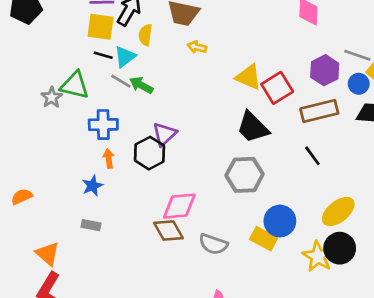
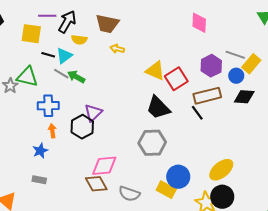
yellow square: (101, 27) -> (31, 34), moved
yellow semicircle: (145, 35) -> (79, 40), turned -91
black line: (312, 156) -> (197, 113), moved

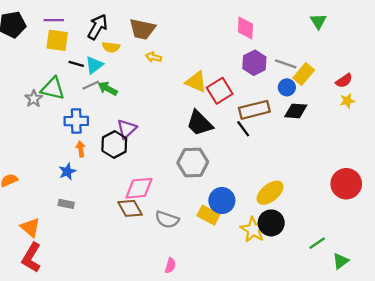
purple line: (47, 16) -> (54, 20), moved
purple hexagon: (211, 66) -> (254, 63), moved
gray line: (61, 74) -> (91, 85), turned -56

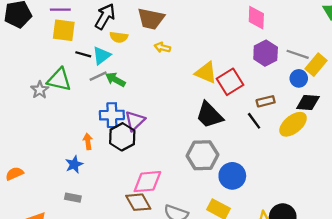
brown rectangle: (254, 110) -> (266, 101), size x0.6
blue cross: (76, 121) -> (112, 115), moved
yellow ellipse: (270, 193) -> (293, 124), moved
blue circle: (222, 201) -> (232, 176), moved

